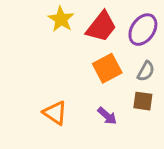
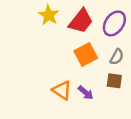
orange triangle: (55, 113) -> (62, 90), moved

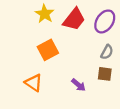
orange square: (86, 54) -> (48, 50), moved
orange triangle: (62, 90) -> (34, 83), moved

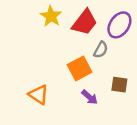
orange square: (48, 50) -> (80, 68), moved
gray semicircle: (107, 52) -> (101, 50), moved

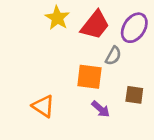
orange square: (80, 68) -> (89, 77), turned 35

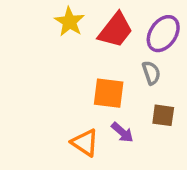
gray semicircle: (113, 56) -> (151, 73), moved, turned -48
orange triangle: (43, 106) -> (85, 143), moved

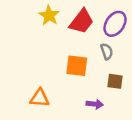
purple arrow: (122, 132) -> (95, 104), moved, turned -35
orange triangle: (85, 143) -> (40, 98), moved, turned -30

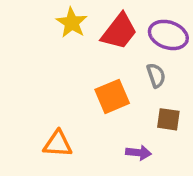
purple ellipse: (115, 24) -> (168, 35), turned 75
orange square: (77, 66) -> (112, 96), turned -30

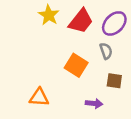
purple ellipse: (168, 35) -> (114, 23), turned -65
orange square: (112, 96) -> (76, 65), turned -35

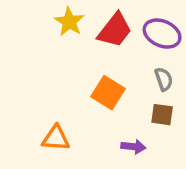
purple ellipse: (114, 23) -> (162, 34), turned 70
gray semicircle: (106, 51) -> (164, 79), moved

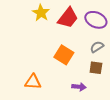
gray semicircle: (164, 79) -> (97, 47), turned -104

